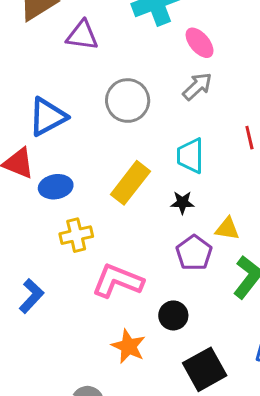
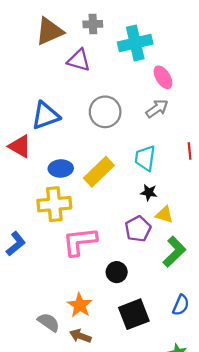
blue ellipse: (56, 187) -> (61, 168), moved
black star: (182, 203) -> (149, 192), moved
yellow cross: (76, 235) -> (54, 204), size x1.4
pink L-shape: (118, 281) -> (80, 241), turned -36
orange star: (128, 346) -> (80, 305), moved

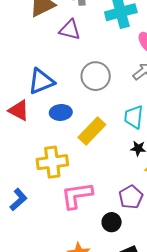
blue ellipse: (61, 168) -> (61, 112), moved
purple pentagon: (138, 229) -> (131, 197), moved

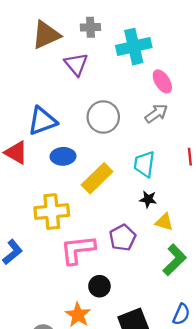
purple triangle: (70, 30) -> (76, 64), turned 35
purple pentagon: (131, 197) -> (123, 238), moved
black circle: (112, 222) -> (99, 286), moved

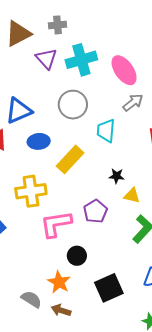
cyan cross: (134, 47) -> (81, 60), moved
pink ellipse: (162, 81) -> (124, 70), size x1.4
gray arrow: (156, 113) -> (133, 103), moved
cyan trapezoid: (144, 164) -> (106, 131), moved

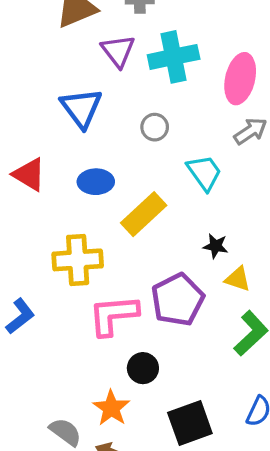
pink ellipse: (124, 70) -> (240, 79), turned 44
gray circle: (73, 105) -> (155, 127), size x0.6
blue triangle: (19, 111) -> (81, 108), moved, turned -48
cyan trapezoid: (106, 131) -> (204, 173), turned 135
purple pentagon: (95, 211) -> (178, 300), size x1.4

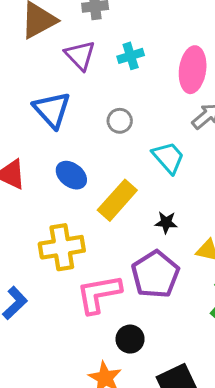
cyan cross: (174, 57) -> (131, 56), size x0.6
blue ellipse: (96, 182) -> (71, 175), turned 44
black star: (216, 246) -> (166, 222), moved

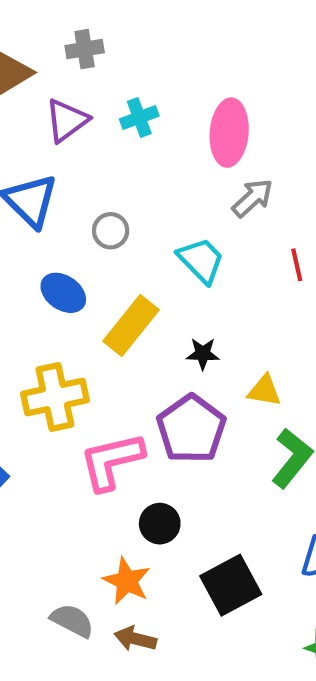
purple triangle: (80, 55) -> (67, 120), turned 40
gray circle: (120, 121) -> (111, 231), moved

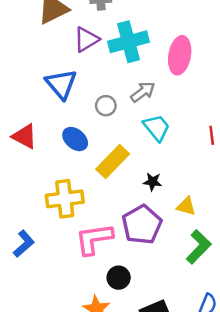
cyan cross: (139, 117) -> (128, 42), size x1.8
gray arrow: (253, 198) -> (143, 92), moved

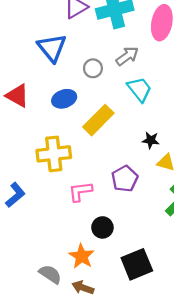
blue ellipse: (75, 139) -> (64, 99), turned -60
black star: (153, 182) -> (151, 140), moved
purple pentagon: (142, 225) -> (125, 179), size x0.7
pink L-shape: (94, 239) -> (80, 191), size x0.7

